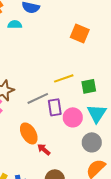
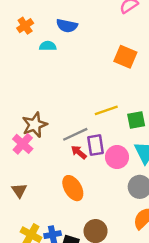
orange ellipse: (29, 133) -> (73, 188), moved
red arrow: (44, 149) -> (79, 152), moved

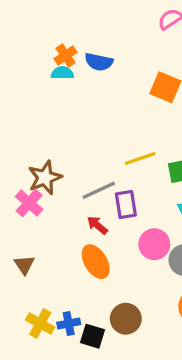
orange cross: (25, 26) -> (66, 56), moved
blue semicircle: (67, 26) -> (99, 62), moved
red arrow: (79, 152) -> (97, 225), moved
pink circle: (117, 157) -> (154, 244), moved

